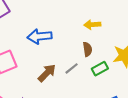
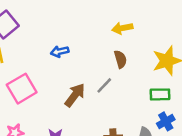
blue arrow: (40, 36) -> (60, 52), size x0.6
green rectangle: (100, 69) -> (160, 94), moved, turned 35

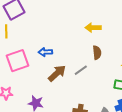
yellow arrow: (122, 28) -> (93, 28), moved
blue arrow: (60, 52) -> (45, 52), moved

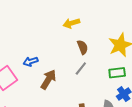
gray line: (81, 70) -> (81, 68), moved

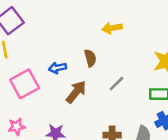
brown semicircle: (83, 47) -> (90, 58), moved

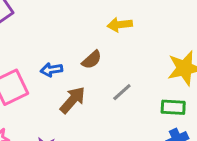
brown semicircle: (90, 58) -> (92, 60), turned 60

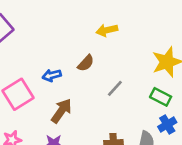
brown arrow: (73, 100) -> (61, 111), moved
green rectangle: (173, 107) -> (161, 97), turned 30

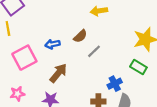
gray line: (115, 88) -> (94, 51), moved
blue cross: (167, 125) -> (115, 84), moved

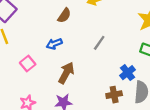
brown semicircle: (80, 36) -> (64, 15), moved
pink square: (24, 58) -> (28, 64), size x0.6

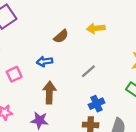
brown arrow: (66, 73) -> (49, 93), turned -40
blue cross: (128, 73) -> (96, 104), moved

